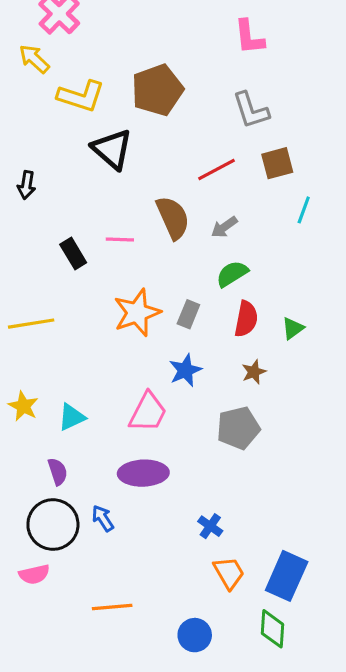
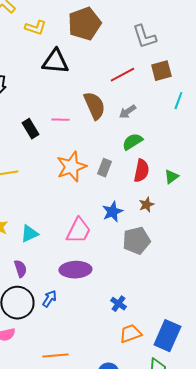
yellow L-shape: (81, 96) -> (35, 28), size x0.7
black triangle: (112, 149) -> (55, 62), turned -36
blue star: (185, 370) -> (112, 212), moved
blue arrow: (103, 518) -> (49, 299), turned 66
orange trapezoid: (229, 573) -> (130, 334), turned -80

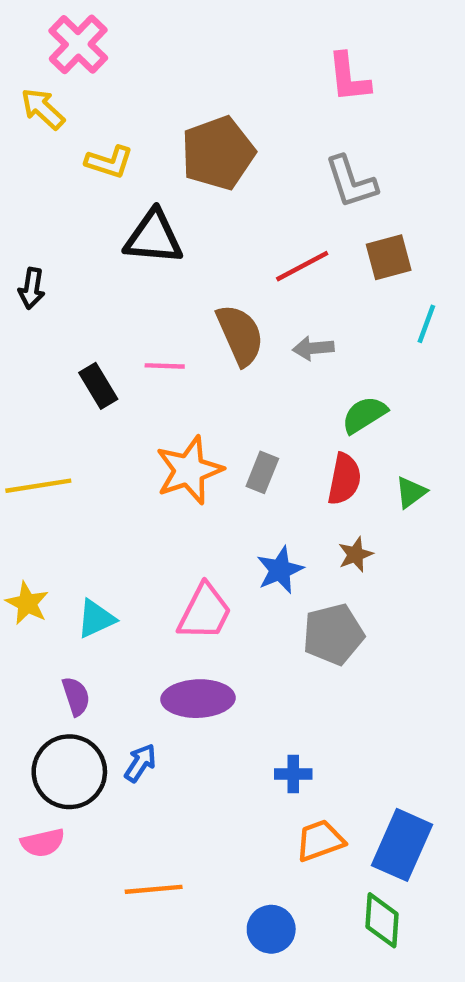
gray arrow: (127, 112) -> (313, 348), turned 30
green semicircle: (132, 142) -> (364, 415), moved
blue cross: (118, 304) -> (293, 774), turned -35

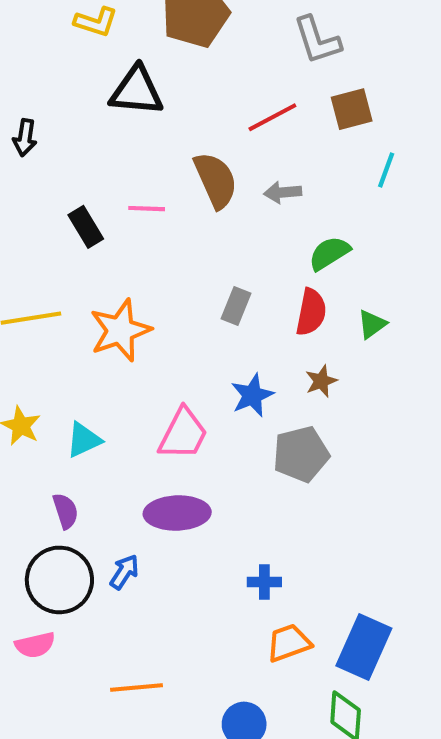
orange star: (189, 470) -> (120, 330), moved

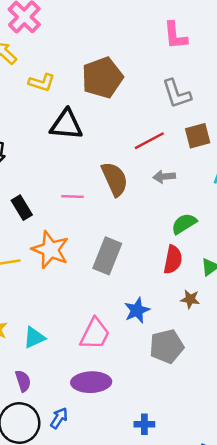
gray arrow: (283, 192) -> (164, 177), moved
black rectangle: (86, 227) -> (22, 208), moved
gray rectangle: (236, 306) -> (107, 256), moved, size x1.6
orange star: (120, 330) -> (50, 250), moved, turned -30
brown star: (321, 381) -> (190, 299), moved, turned 30

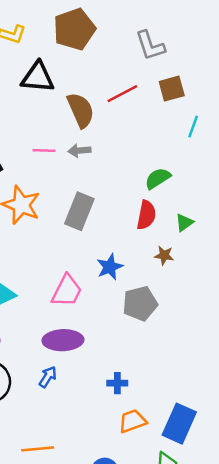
gray arrow: (164, 177) -> (79, 151), moved
brown semicircle: (115, 179) -> (81, 110), moved
blue arrow: (59, 418) -> (48, 377), moved

